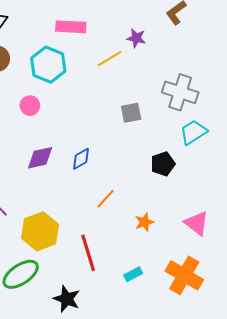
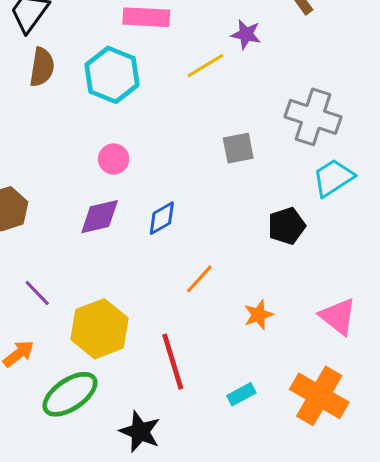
pink circle: (30, 106) -> (114, 159), moved

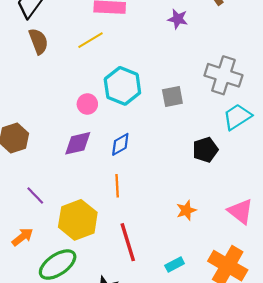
yellow line: (205, 65) -> (91, 40), moved
brown semicircle: (42, 67) -> (38, 41), turned -30
cyan hexagon: (112, 75) -> (122, 86), moved
orange line: (199, 279) -> (117, 186), moved, turned -45

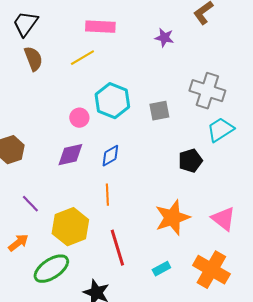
orange star: (186, 210) -> (172, 218), size x1.8

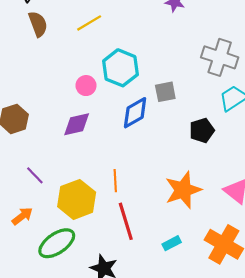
gray square: (159, 111) -> (165, 92), moved
blue diamond: (110, 156) -> (135, 113), moved, size x1.4
orange line: (107, 195) -> (115, 181), moved

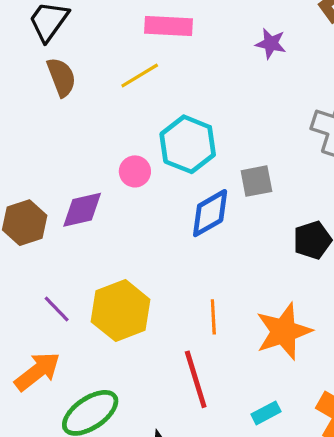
purple diamond: (77, 124) -> (82, 210), moved
orange line: (115, 181) -> (213, 317), moved
yellow hexagon: (77, 199) -> (121, 311), moved
orange arrow: (22, 216) -> (37, 371), size x1.4

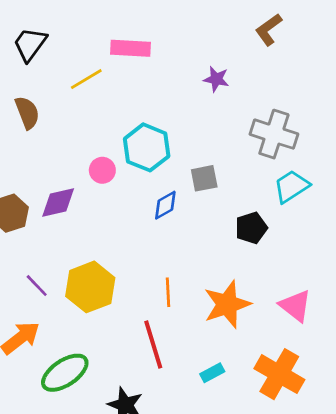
purple star: (271, 44) -> (216, 79), moved
yellow line: (140, 76) -> (86, 79), moved
brown semicircle: (61, 77) -> (27, 113), moved
blue diamond: (210, 213) -> (165, 205), size x0.7

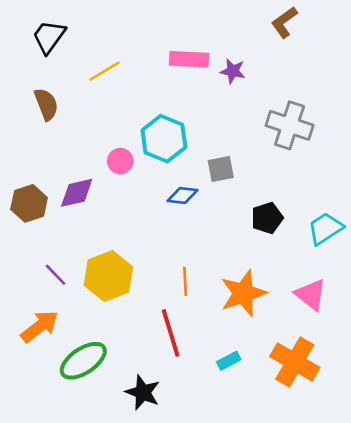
pink rectangle: (131, 48) -> (189, 59), moved
cyan trapezoid: (291, 186) -> (325, 229), moved
blue diamond: (165, 205) -> (182, 195), turned 36

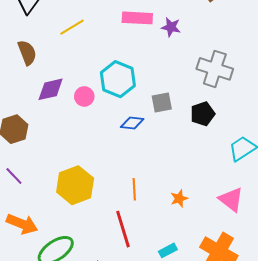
purple diamond: (77, 193) -> (51, 89), moved
black pentagon: (267, 218) -> (203, 114), moved
purple line: (56, 275) -> (14, 176), moved
orange star: (243, 293) -> (179, 198), size x0.5
orange arrow: (40, 326) -> (22, 224), turned 60

